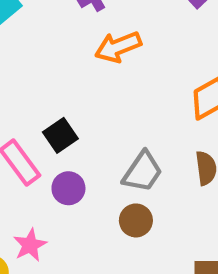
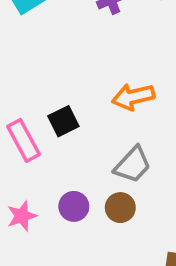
orange arrow: (118, 47) -> (133, 97), moved
purple circle: (68, 188) -> (74, 206), moved

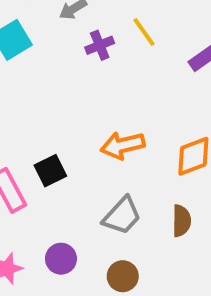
brown circle: (120, 208) -> (123, 276), moved

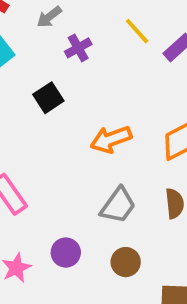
yellow line: (144, 32) -> (137, 31), moved
black square: (50, 171) -> (48, 98), moved

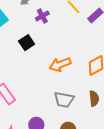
gray trapezoid: (118, 205) -> (64, 100), turned 65

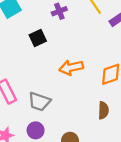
gray trapezoid: (64, 100) -> (39, 102), moved

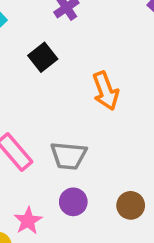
orange arrow: (71, 68) -> (106, 91), turned -85

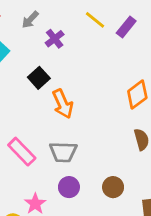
orange arrow: (106, 91) -> (63, 104), moved

